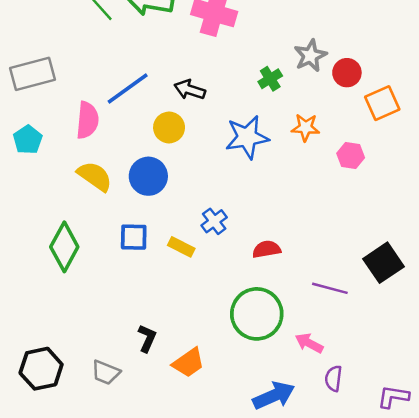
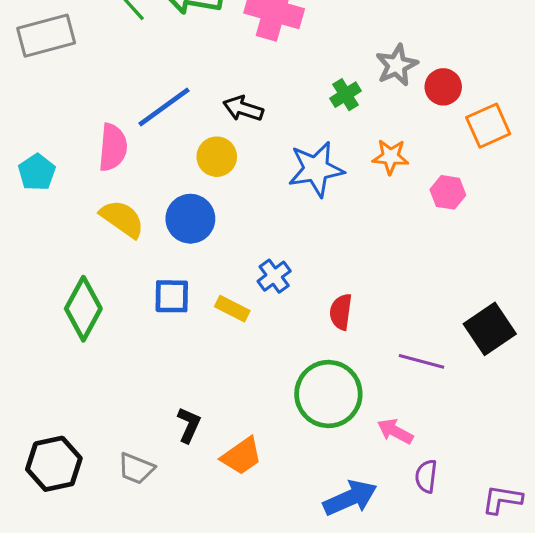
gray rectangle: (33, 74) -> (46, 36), moved
red semicircle: (267, 249) -> (341, 312), turned -72

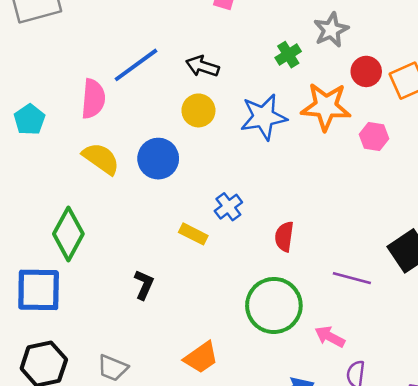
red circle: (443, 87) -> (366, 71), moved
yellow circle: (217, 157) -> (198, 110), moved
orange star: (390, 157) -> (326, 107), size x1.6
blue square: (172, 296) -> (39, 290), moved, size x1.5
black L-shape: (189, 425) -> (144, 285), moved

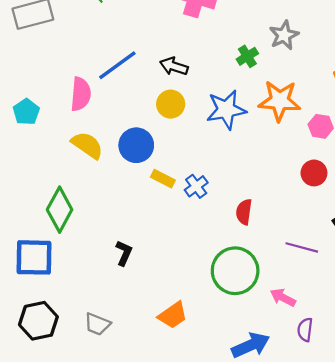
red circle: (366, 71) -> (314, 173), moved
yellow rectangle: (193, 234) -> (163, 179), moved

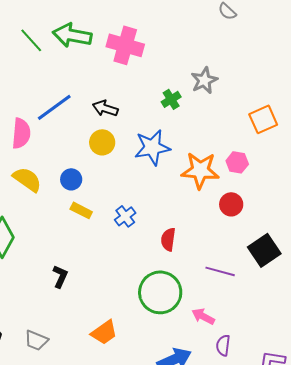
orange star: (280, 101) -> (200, 170), moved
blue circle: (136, 145) -> (71, 179), size x0.7
yellow rectangle: (163, 179) -> (81, 210), moved

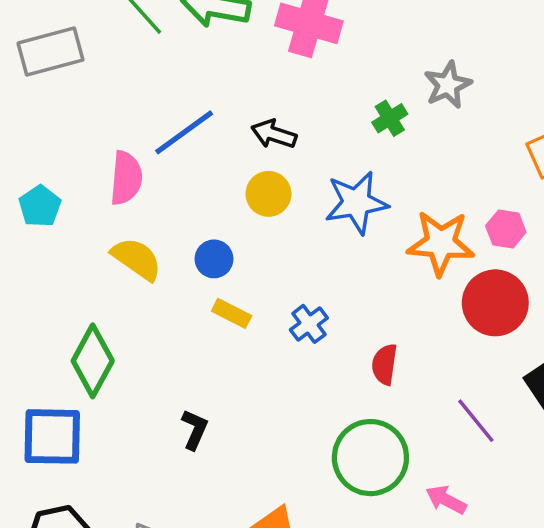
red circle: (231, 204) -> (495, 303), size x1.6
purple line: (220, 271) -> (476, 421), turned 36

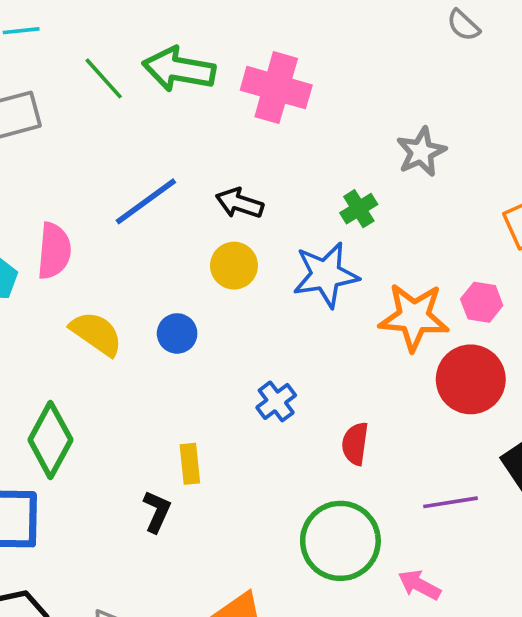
green cross: (390, 118) -> (359, 209), moved
pink semicircle: (126, 178) -> (54, 251), moved
yellow rectangle: (232, 313) -> (190, 464), moved, turned 57
purple line: (476, 421) -> (451, 502), turned -60

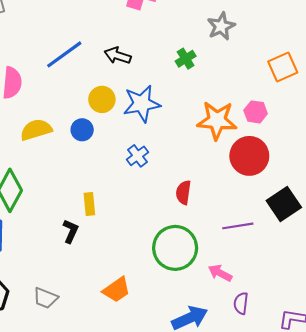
yellow circle: (234, 266) -> (102, 99), moved
blue star: (326, 275) -> (142, 104), moved
yellow semicircle: (96, 333) -> (36, 130), turned -52
blue cross: (276, 401) -> (137, 156), moved

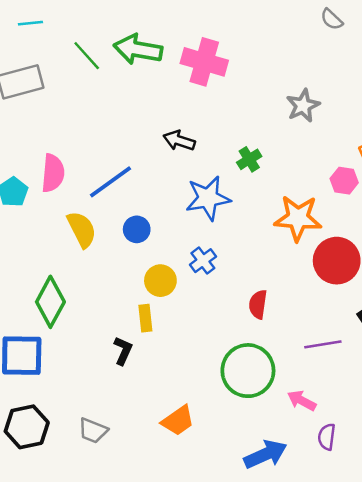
blue line: (64, 54) -> (110, 182), moved
green cross: (186, 59) -> (249, 159), moved
yellow circle: (102, 99) -> (160, 281), moved
pink hexagon: (256, 112) -> (344, 181), moved
yellow semicircle: (36, 130) -> (82, 229), turned 80

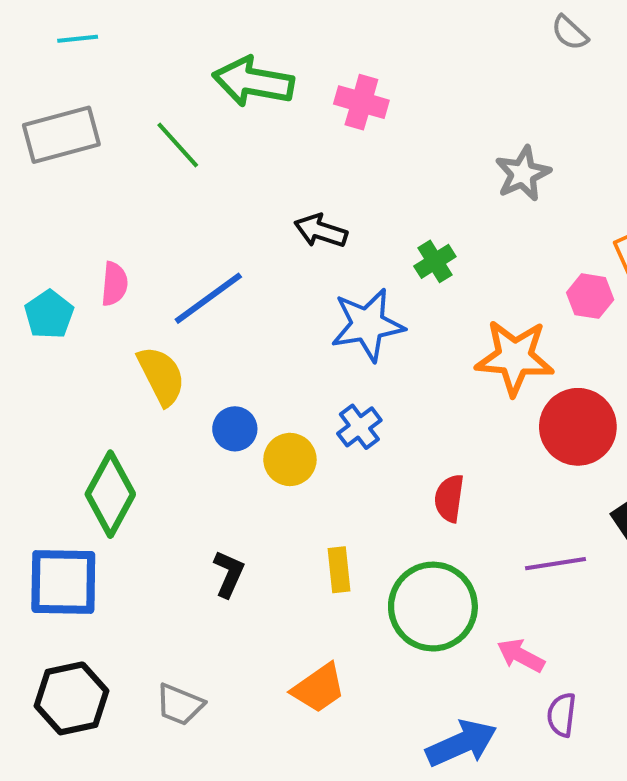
green line: (87, 56) -> (178, 145), moved
pink cross: (204, 62) -> (361, 102), size x0.7
pink semicircle: (53, 173) -> (114, 284), size x0.7
blue circle: (137, 229) -> (235, 429), moved
yellow rectangle: (145, 318) -> (339, 570), moved

